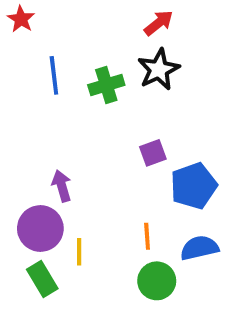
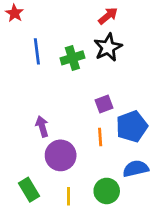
purple circle: (40, 229) -> (61, 155), moved
orange line: (147, 236) -> (100, 137), moved
yellow line: (79, 252) -> (68, 196), moved

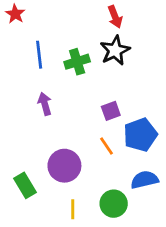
red arrow: (108, 16) -> (115, 17), turned 108
purple arrow: (42, 126) -> (45, 104), moved
orange line: (100, 137) -> (107, 146), turned -30
green rectangle: (29, 190) -> (25, 185), moved

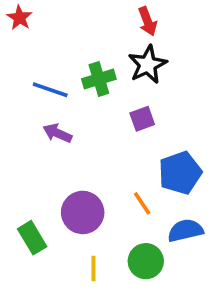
blue line: (39, 55) -> (50, 90), moved, turned -64
purple arrow: (45, 104) -> (57, 133), turned -50
purple square: (111, 111) -> (142, 119), moved
orange line: (107, 146) -> (142, 203), moved

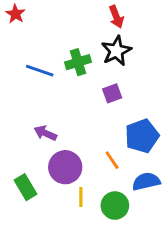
purple arrow: (57, 133) -> (45, 133), moved
yellow line: (93, 268) -> (81, 197), moved

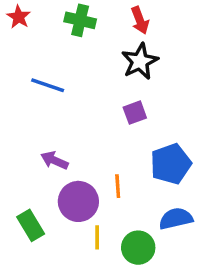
green cross: (78, 62) -> (80, 20), moved, turned 30
orange line: (112, 160) -> (118, 186), moved, turned 30

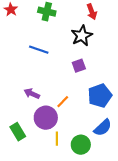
red arrow: (140, 20) -> (92, 12), moved
blue line: (48, 85) -> (39, 50), moved
orange line: (118, 186) -> (63, 102), moved, turned 48
blue semicircle: (176, 219) -> (103, 128), turned 150

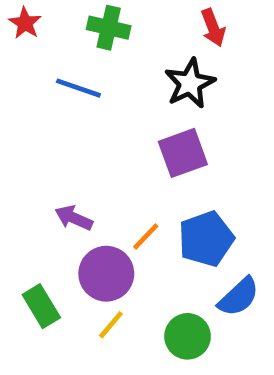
blue line: (39, 50) -> (78, 88), moved
purple square: (79, 66) -> (183, 153), size x1.5
blue pentagon: (100, 96) -> (206, 239), moved
yellow line: (57, 139) -> (111, 325), moved, turned 40

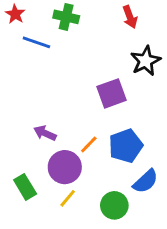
black star: (190, 83) -> (146, 61), moved
blue line: (78, 88) -> (36, 42), moved

